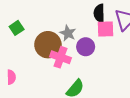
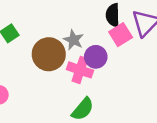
pink square: (106, 29) -> (121, 35), turned -30
pink cross: (61, 57) -> (80, 70), moved

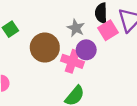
gray star: (74, 40) -> (76, 28), moved

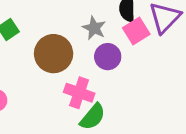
pink cross: (72, 61) -> (79, 93), moved

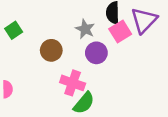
brown circle: (54, 54) -> (51, 50), size x0.7

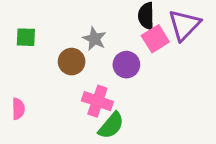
gray star: (85, 29) -> (94, 39), moved
green square: (14, 30) -> (26, 37), turned 36

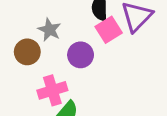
pink cross: (97, 101) -> (52, 90), turned -36

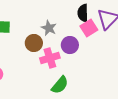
pink cross: (52, 90) -> (50, 58), moved

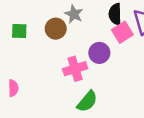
gray star: (49, 28) -> (74, 14), moved
brown circle: (34, 43) -> (56, 29), moved

